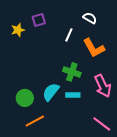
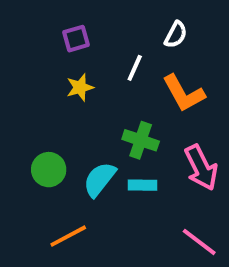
white semicircle: (90, 18) -> (176, 35), turned 88
yellow star: (18, 30) -> (80, 87), moved
green circle: (25, 98) -> (49, 170), moved

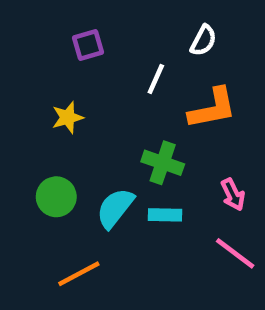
yellow star: (80, 87) -> (68, 118), moved
orange L-shape: (184, 93) -> (212, 108), turned -72
pink arrow: (201, 168) -> (233, 195), size x0.6
pink line: (199, 242) -> (235, 253), moved

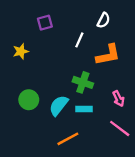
yellow star: (68, 118) -> (21, 51), moved
orange line: (79, 274) -> (68, 139), moved

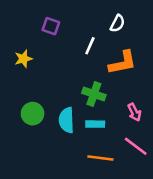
purple square: (45, 23) -> (51, 26), turned 35
cyan semicircle: (59, 105) -> (66, 120), turned -40
orange line: (68, 139) -> (100, 158), moved, turned 35

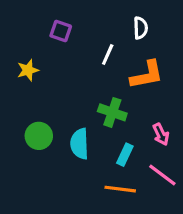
white semicircle: (117, 24) -> (141, 28), turned -30
cyan rectangle: (95, 124) -> (125, 155), moved, turned -66

